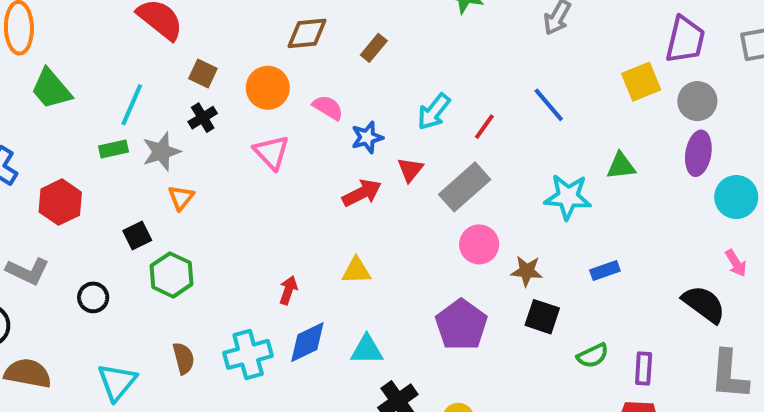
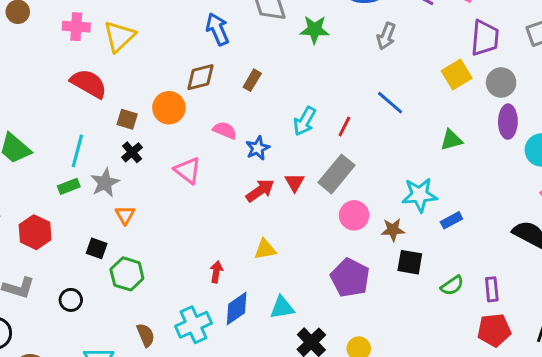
orange circle: (268, 88) -> (169, 108), moved
red triangle: (410, 170) -> (295, 182), moved
cyan star: (568, 197) -> (420, 195), moved
black square: (137, 236) -> (97, 248), turned -35

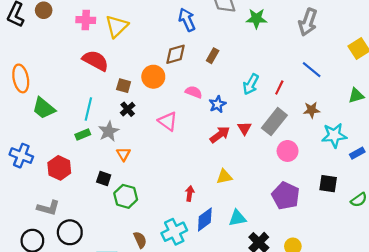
gray arrow: (386, 36) -> (308, 22), size x1.4
brown star: (393, 230) -> (312, 110), moved
black circle: (71, 300) -> (70, 232), moved, size x1.5

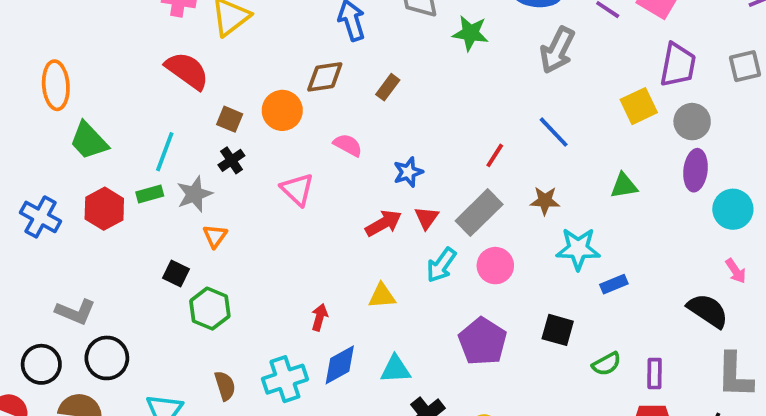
cyan arrow: (251, 84) -> (441, 265), moved
blue star: (217, 104) -> (408, 172), moved
red hexagon: (59, 168) -> (104, 209), moved

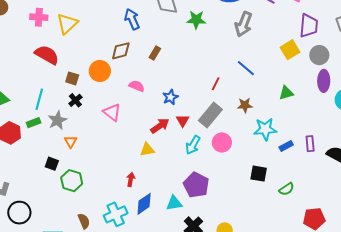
yellow triangle: (382, 296) -> (147, 150), moved
purple pentagon: (483, 341) -> (196, 185), moved
purple rectangle: (655, 374) -> (310, 144), moved

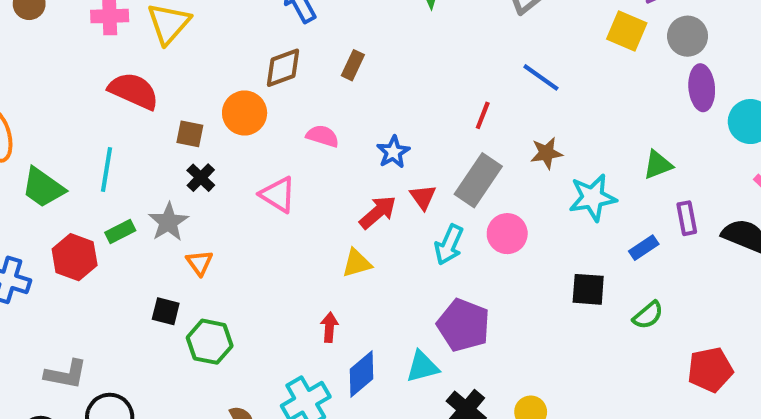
yellow square: (290, 50) -> (627, 31), turned -30
green triangle: (286, 93) -> (658, 165), moved
cyan line: (39, 99) -> (107, 170), moved
blue rectangle: (286, 146) -> (644, 248), moved

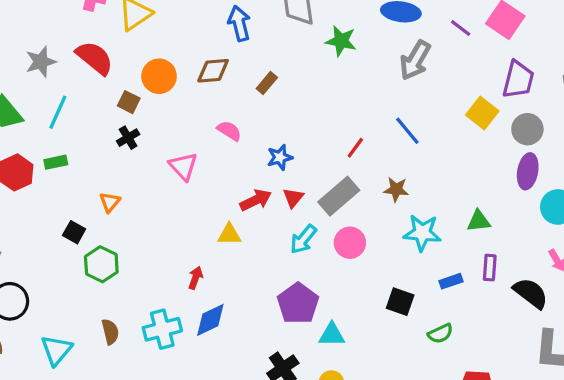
orange circle: (245, 113) -> (159, 76), moved
gray star: (168, 222) -> (41, 62), moved
cyan triangle: (422, 367) -> (332, 335), moved

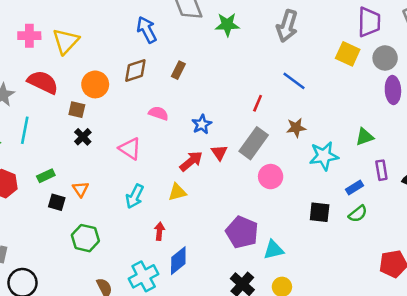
green rectangle: (56, 162) -> (46, 176), moved
black square: (74, 232) -> (57, 202), moved
cyan arrow: (303, 239) -> (135, 196), moved
green semicircle: (440, 334) -> (358, 214), moved

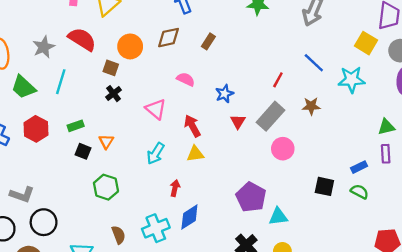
green triangle: (365, 137) -> (386, 127), moved
cyan star: (324, 156) -> (352, 80), moved
red arrow: (191, 161) -> (192, 126), moved, turned -85
green semicircle: (358, 214) -> (360, 192), turned -120

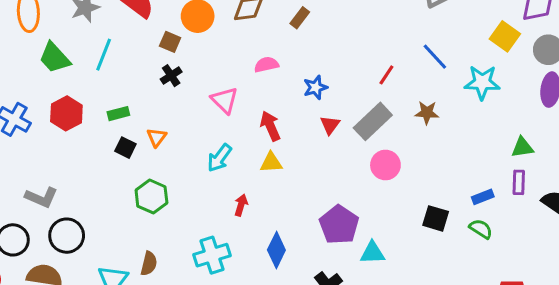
pink semicircle: (186, 79) -> (266, 65), turned -42
blue diamond: (189, 217) -> (276, 250), moved, turned -36
brown semicircle: (119, 235) -> (149, 264), moved, turned 30

